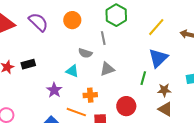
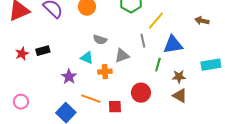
yellow line: (156, 27) -> (156, 21), moved
gray line: (103, 38) -> (143, 41), moved
blue triangle: (158, 58) -> (173, 45), turned 35
orange cross: (90, 95) -> (105, 72), moved

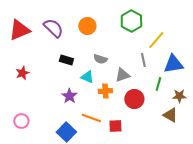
black rectangle: (43, 51) -> (66, 60), moved, turned 32
red circle: (141, 93) -> (134, 99), moved
brown triangle: (180, 96) -> (170, 115), moved

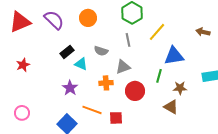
black rectangle: (66, 60) -> (67, 52), turned -56
gray line: (143, 60) -> (128, 40), moved
cyan triangle: (87, 77) -> (81, 64), moved

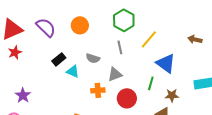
blue triangle: (174, 56) -> (166, 63), turned 45
red star: (23, 65) -> (15, 52), moved
purple star: (70, 88) -> (23, 95), moved

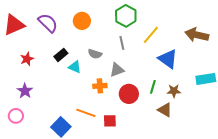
brown arrow: (195, 39) -> (197, 35), size x1.6
red star: (15, 52) -> (27, 59), moved
green line: (151, 83) -> (153, 87), moved

